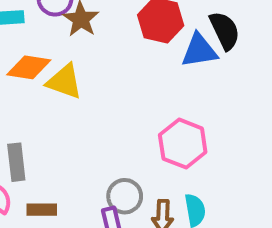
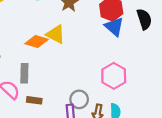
blue triangle: (199, 51) -> (114, 27), moved, turned 42
orange diamond: (29, 67) -> (37, 42), moved

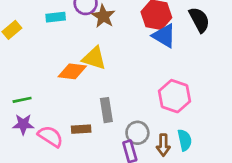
gray rectangle: (24, 73) -> (106, 110), moved
brown rectangle: (34, 100) -> (81, 129), moved

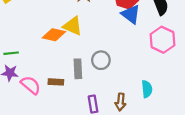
pink hexagon: (175, 96) -> (162, 40), moved
gray circle: (137, 133) -> (101, 60), moved
cyan semicircle: (185, 140) -> (147, 89), moved

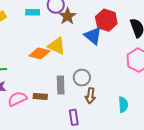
blue triangle: (131, 14) -> (93, 36), moved
pink semicircle: (31, 85) -> (17, 99), turned -66
brown arrow: (120, 102) -> (90, 96), moved

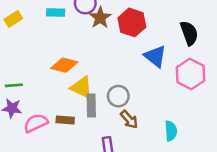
red hexagon: (106, 20) -> (132, 22), moved
blue triangle: (93, 36) -> (155, 56), moved
yellow triangle: (57, 46) -> (82, 87), moved
brown arrow: (90, 96) -> (129, 119), turned -49

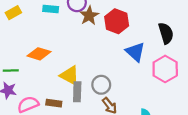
orange diamond: (64, 65) -> (39, 54), moved

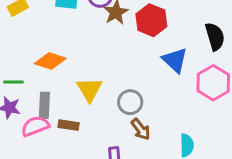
yellow triangle: (70, 75) -> (89, 89), turned 30
gray rectangle: (77, 92) -> (44, 105), moved

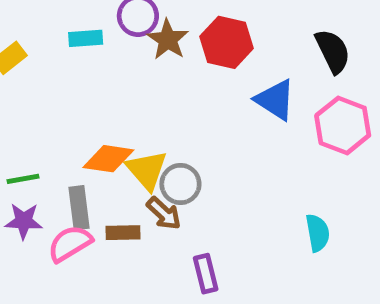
orange diamond: (50, 61) -> (108, 159), moved
gray circle: (130, 102) -> (180, 184), moved
brown arrow: (141, 129) -> (164, 213), moved

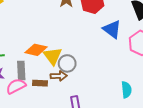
brown arrow: (164, 213) -> (59, 76), turned -49

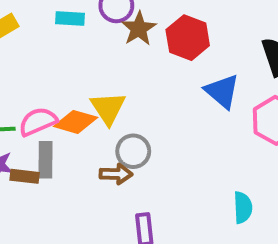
yellow triangle: (53, 56) -> (108, 108), moved
brown rectangle: (40, 83) -> (25, 176), moved
pink semicircle: (16, 86) -> (38, 122), moved

